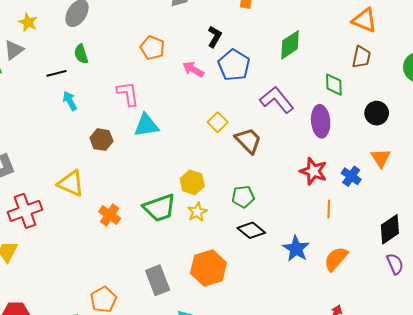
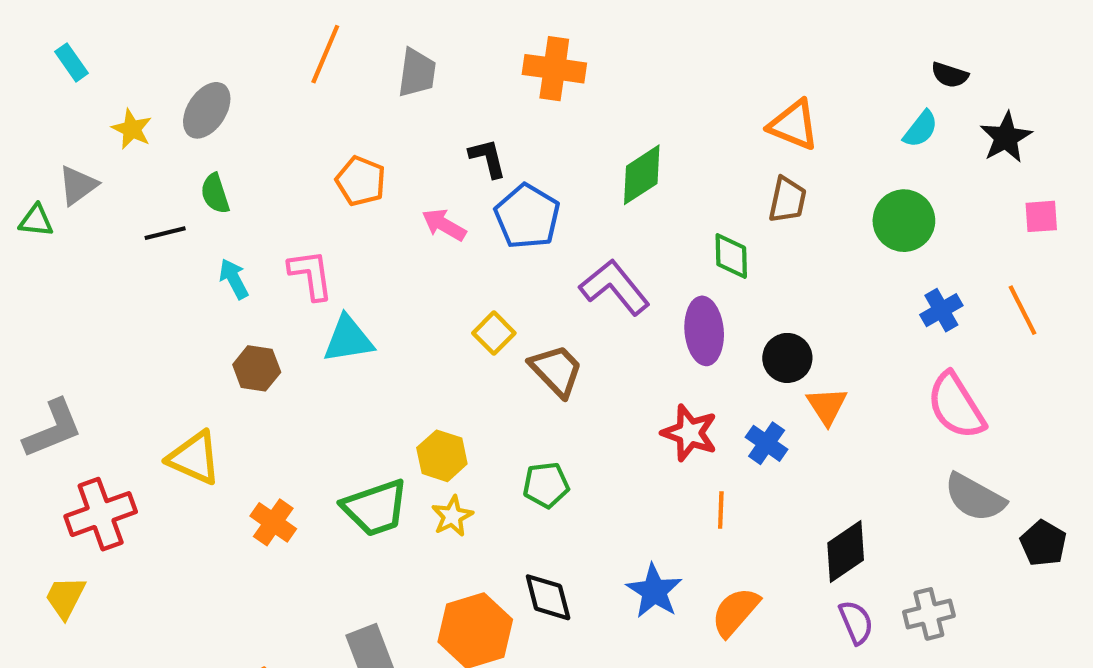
yellow star: (28, 22) -> (132, 129), moved
black L-shape: (215, 37) -> (488, 158), turned -45
cyan arrow: (70, 101) -> (234, 279), moved
black circle: (377, 113) -> (787, 358), moved
black diamond: (251, 230) -> (548, 597), moved, turned 36

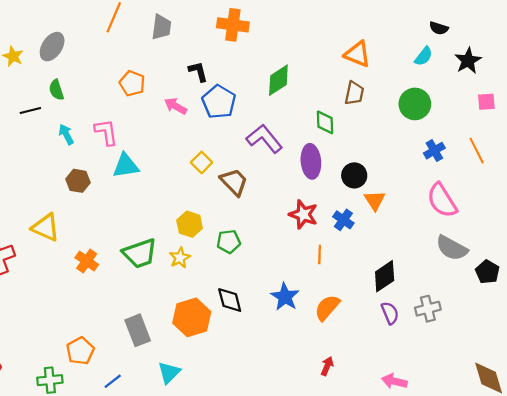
yellow hexagon: (442, 456) -> (190, 224), moved

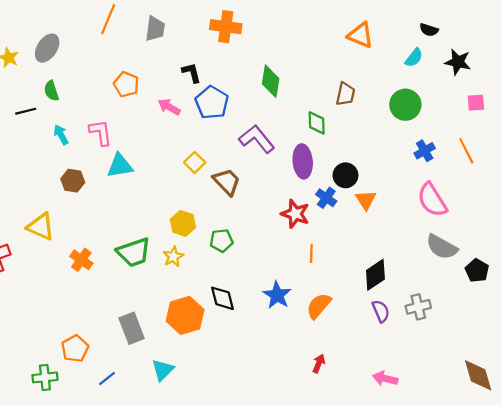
orange triangle: (357, 54) -> (360, 35), moved
black star: (468, 61) -> (458, 62), turned -30
green diamond: (278, 80) -> (271, 81), turned -48
blue cross: (343, 220) -> (326, 198), moved

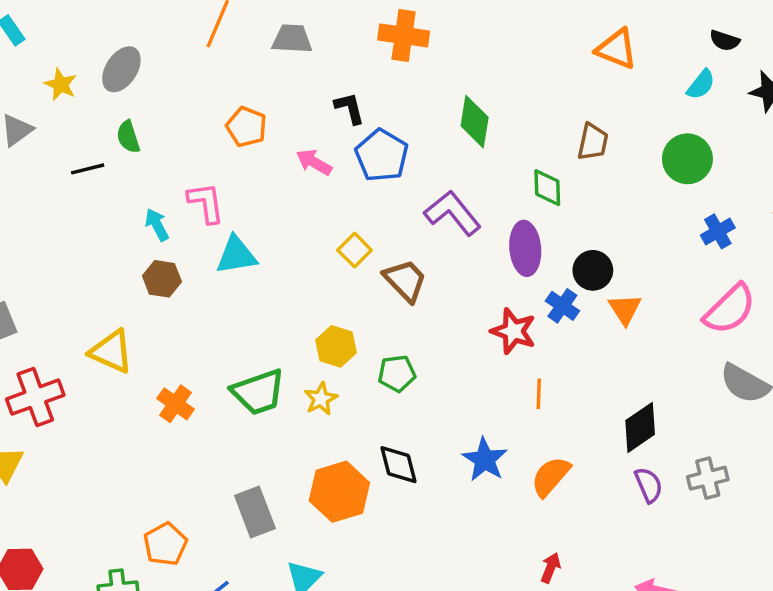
gray trapezoid: (155, 29) -> (292, 39), turned -95
cyan arrow: (61, 135) -> (157, 225), moved
pink semicircle: (432, 200) -> (730, 309), turned -102

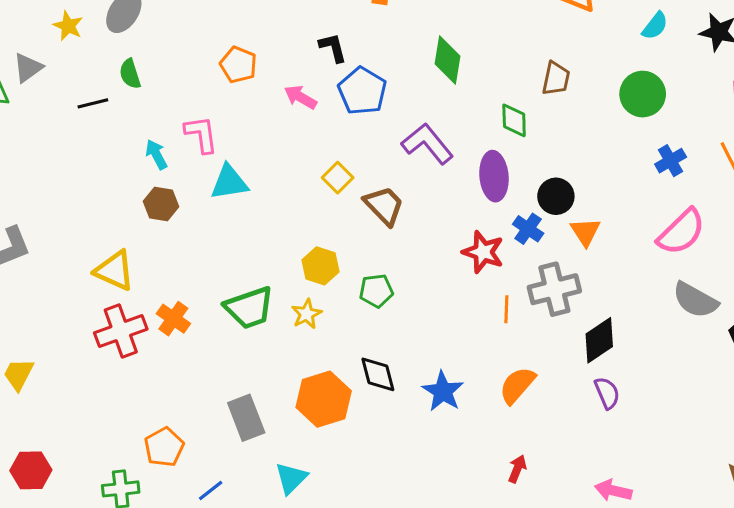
red cross: (35, 397) -> (121, 331), moved
blue star: (485, 460) -> (443, 391), moved
gray cross: (708, 478) -> (554, 289), moved, size x1.4

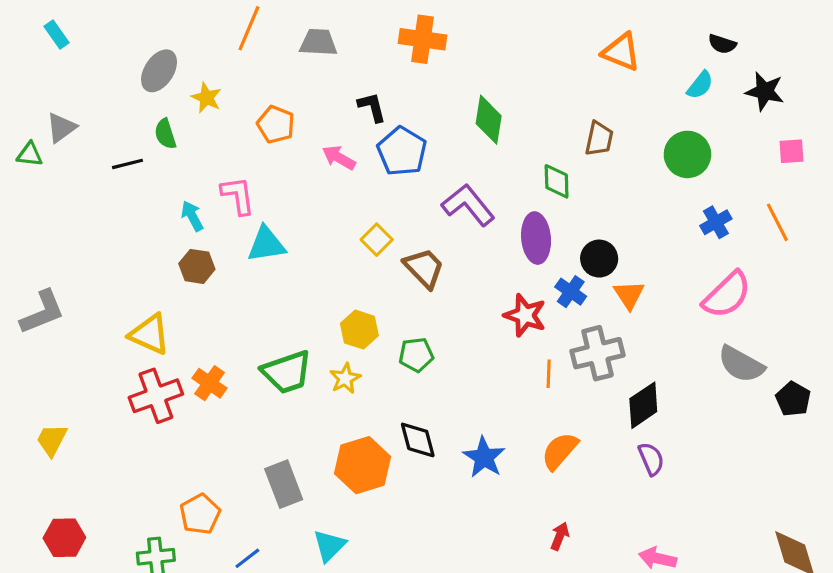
yellow star: (68, 26) -> (206, 98), moved

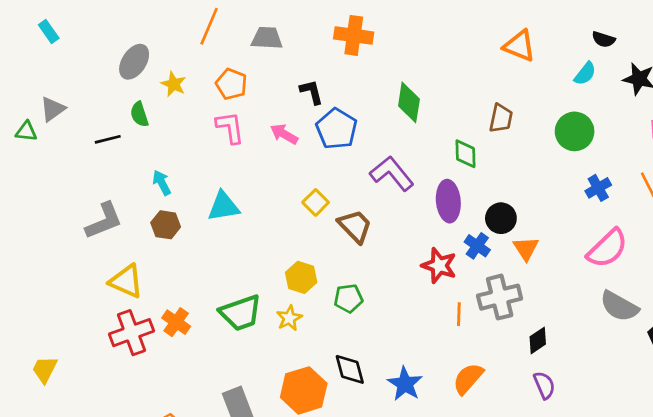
orange pentagon: (276, 124) -> (231, 84), moved
pink L-shape: (238, 195) -> (230, 127), moved
gray L-shape: (42, 312) -> (104, 221), moved
black diamond: (643, 405) -> (538, 340), size x0.7

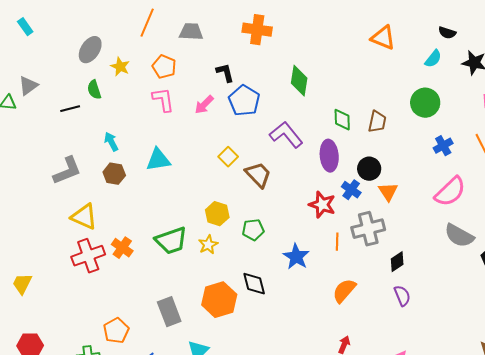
brown trapezoid: (501, 118) -> (377, 122), moved
pink arrow: (284, 134) -> (204, 105), turned -75
blue star: (405, 384) -> (296, 257), moved

